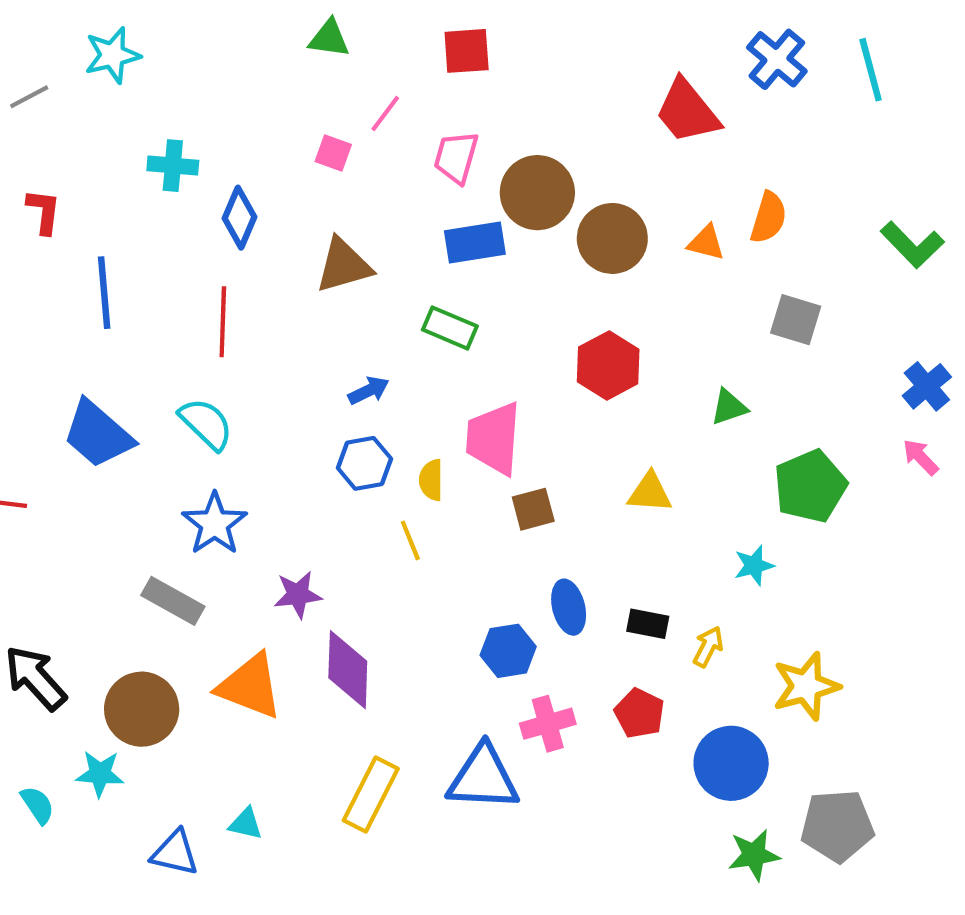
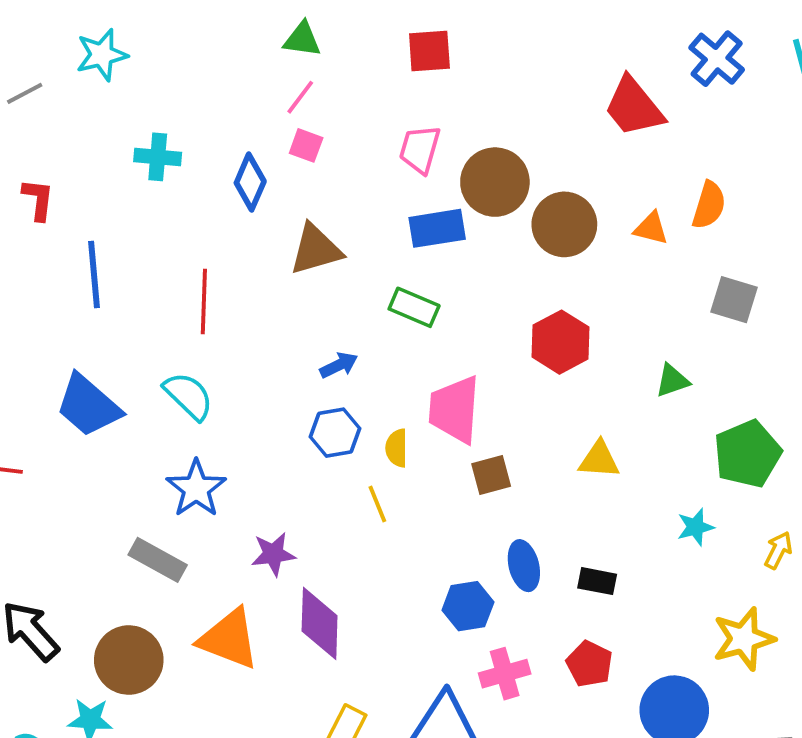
pink line: (385, 113) -> (300, 97), moved
blue diamond: (239, 218) -> (250, 182), moved
yellow arrow: (708, 647) -> (778, 550), moved

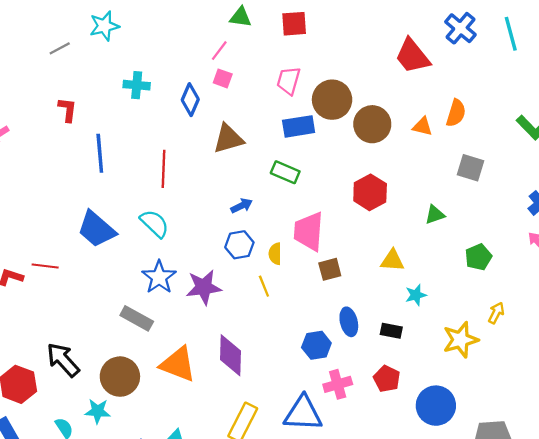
green triangle: (302, 39) -> (241, 17), moved
green pentagon: (747, 454) -> (478, 257), size x0.7
cyan star: (695, 527) -> (416, 295), moved
purple star: (273, 554) -> (204, 287), moved, size x1.4
yellow star: (744, 639) -> (460, 340), moved

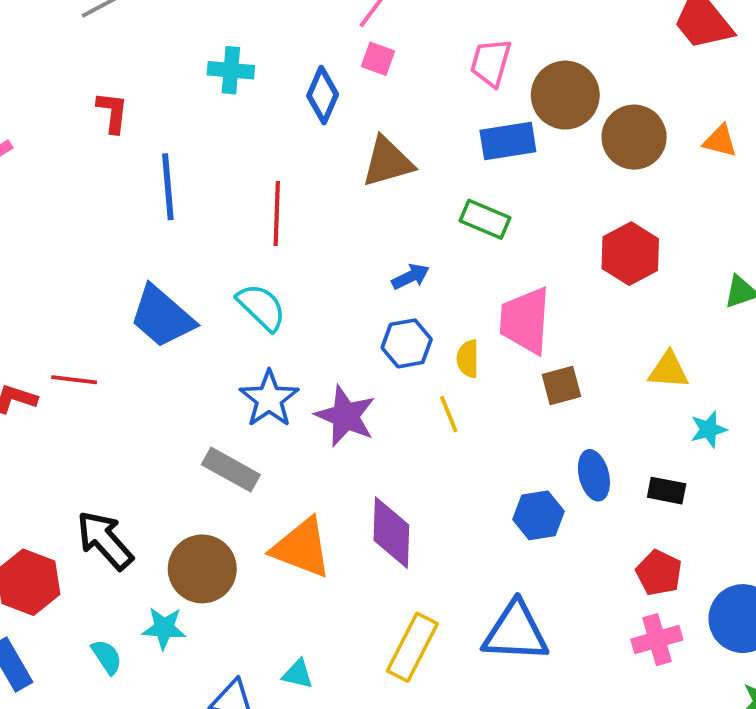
purple star: (204, 287) -> (346, 416), turned 30
pink cross: (338, 384) -> (657, 640), moved

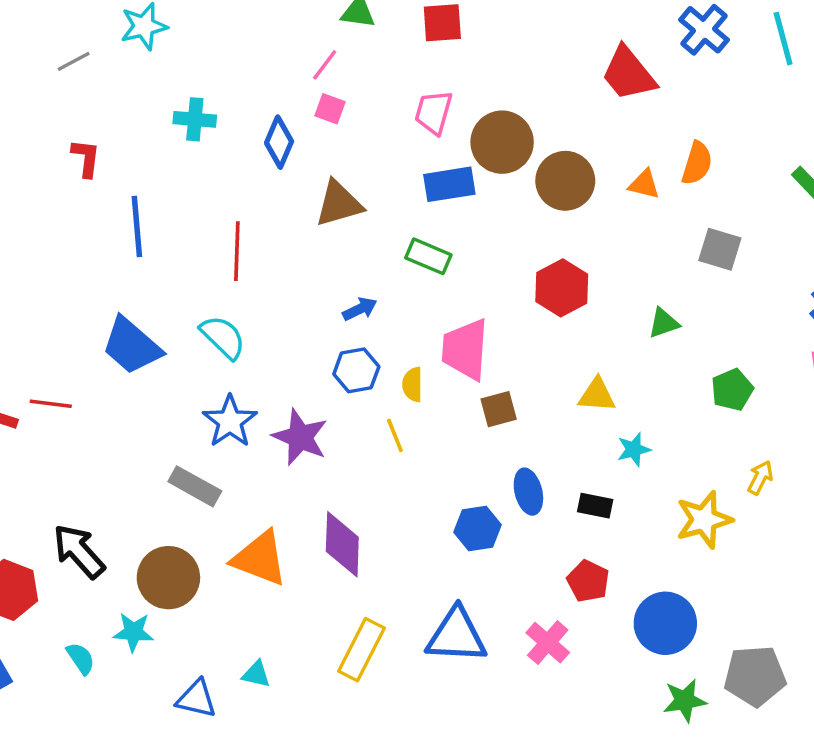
pink cross: (657, 640) -> (548, 643), moved, turned -33

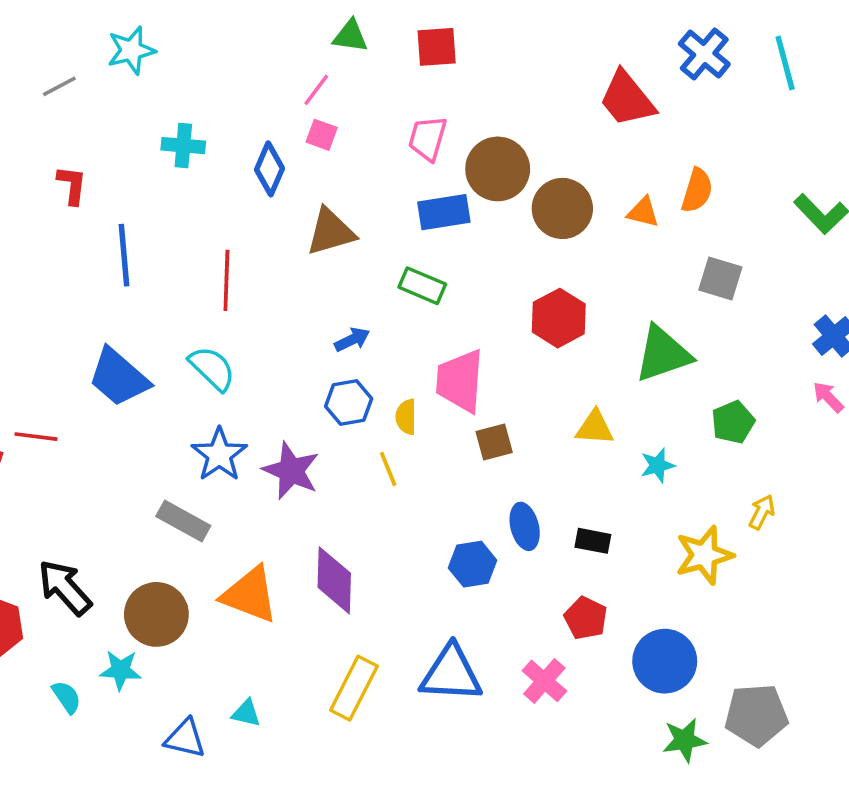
green triangle: (664, 323) -> (663, 354), size x1.8
cyan star: (634, 449) -> (658, 465), moved

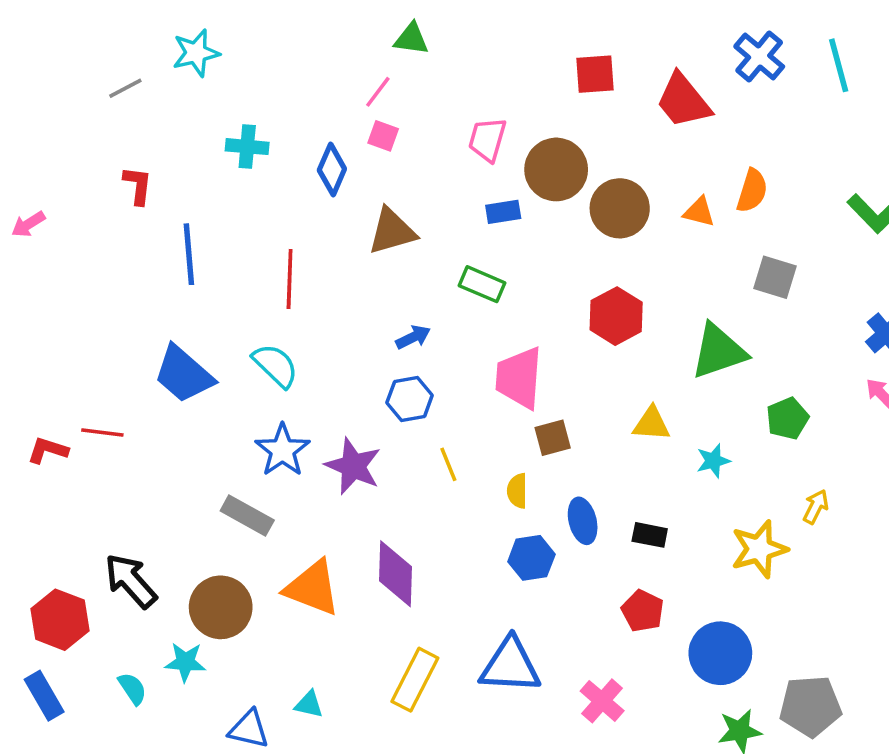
red square: (437, 47) -> (595, 74), moved
blue rectangle: (444, 212) -> (503, 212), size x0.7
yellow semicircle: (406, 417) -> (517, 491), moved
pink cross: (544, 681) -> (602, 701), moved

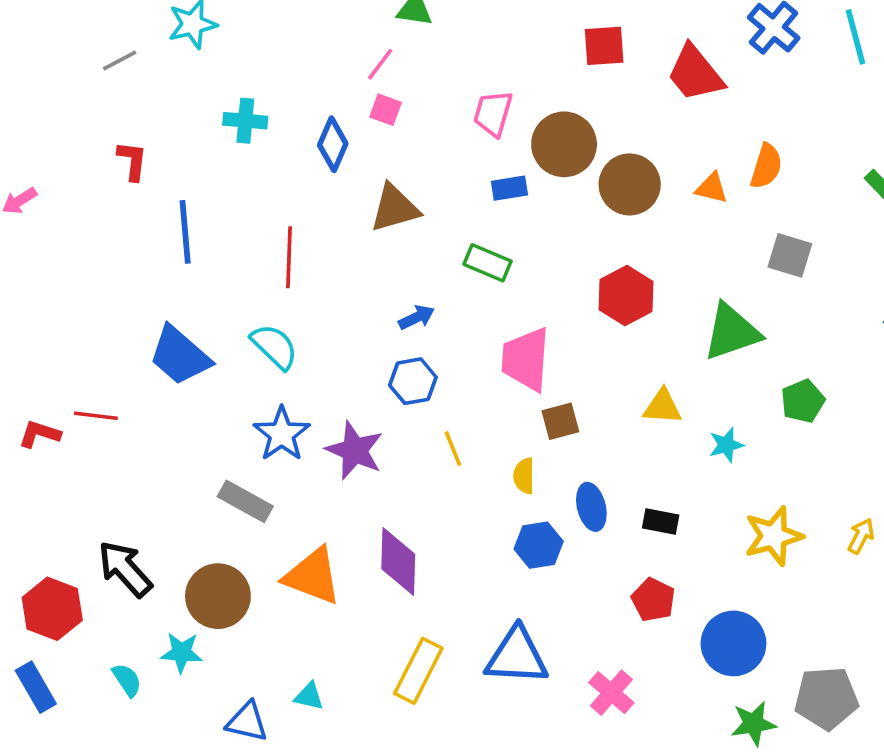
yellow arrow: (816, 507) -> (861, 536), moved

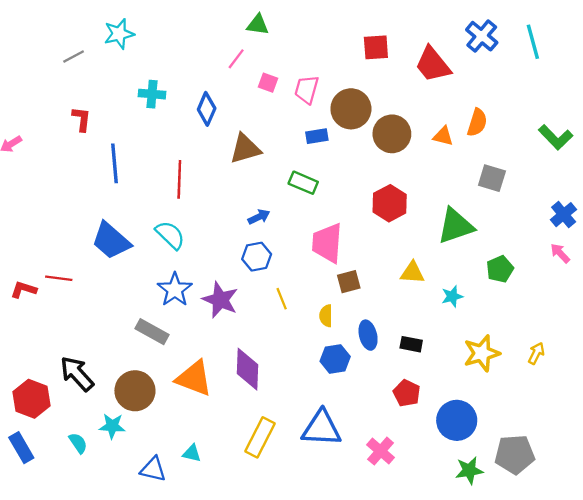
pink square: (386, 110) -> (268, 83), moved

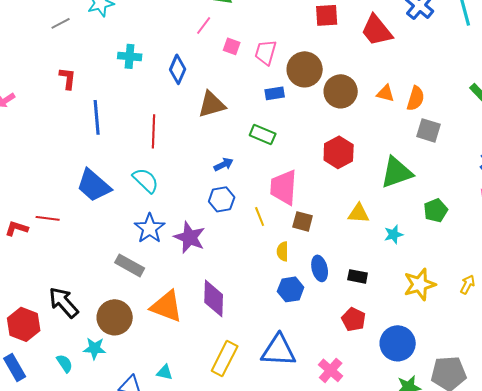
orange semicircle: (477, 122) -> (416, 98), moved
brown square: (349, 282) -> (303, 221), turned 30
yellow line: (282, 299) -> (260, 216), moved

